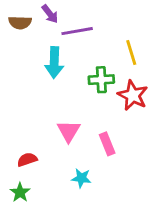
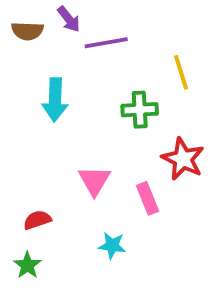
cyan arrow: (54, 63) -> (55, 100), moved
red star: (133, 95) -> (183, 159), moved

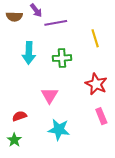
green cross: (140, 110) -> (62, 58), moved
pink rectangle: (148, 198) -> (101, 116), moved
cyan star: (112, 246) -> (59, 130), size x1.5

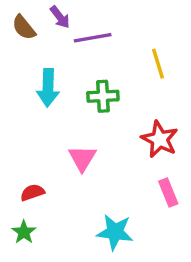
brown semicircle: (14, 17) -> (24, 27), turned 49
cyan star: (59, 130) -> (115, 232), moved

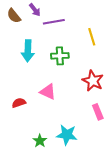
pink triangle: (82, 158) -> (48, 92), turned -36
red semicircle: (32, 193) -> (19, 103), moved
green star: (24, 232) -> (40, 141), moved

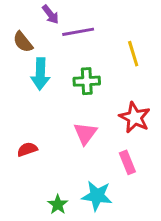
brown semicircle: (14, 16) -> (23, 42), moved
pink triangle: (48, 92) -> (85, 133), moved, turned 42
pink rectangle: (98, 112) -> (127, 162), moved

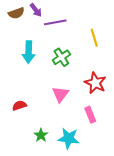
brown semicircle: (23, 42) -> (16, 13), moved, turned -70
green cross: (87, 81) -> (61, 57), turned -30
green star: (58, 205) -> (41, 135), moved

